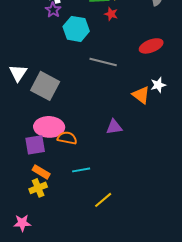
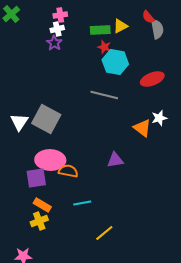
red star: (111, 14) -> (104, 47), moved
cyan hexagon: (76, 29) -> (115, 62), moved
white triangle: (18, 73) -> (19, 122), moved

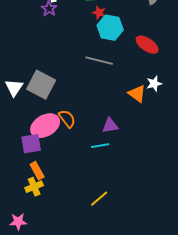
red ellipse: (152, 79) -> (147, 45), turned 55
pink ellipse: (50, 160) -> (45, 126), turned -32
orange semicircle: (68, 171) -> (67, 119), moved, turned 42
cyan line: (82, 203) -> (100, 146), moved
orange rectangle: (42, 205) -> (37, 171), turned 30

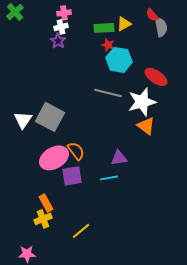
white star: (154, 84) -> (142, 102), moved, size x1.8
purple square: (31, 144) -> (72, 176), moved
yellow line: (99, 199) -> (81, 231), moved

